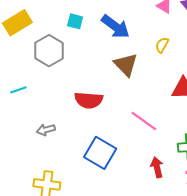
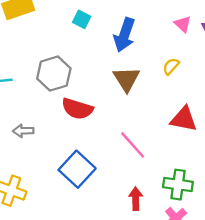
blue arrow: (115, 27) -> (124, 35), turned 60
gray hexagon: (49, 51) -> (54, 74), moved

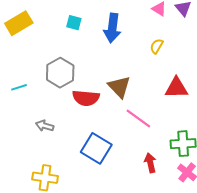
brown triangle: (126, 79) -> (119, 87), moved
gray arrow: (23, 131) -> (45, 126), turned 30

